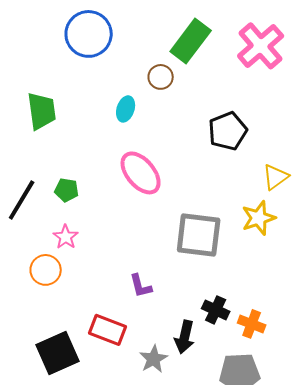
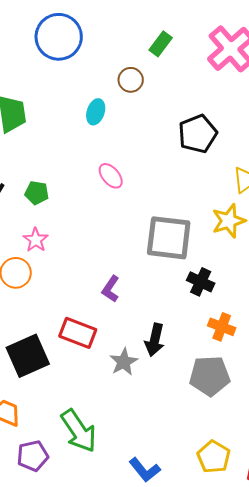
green rectangle: (191, 41) -> (161, 44), size x0.6
pink ellipse: (141, 173) -> (111, 176), size x0.6
purple L-shape: (141, 286) -> (111, 289), turned 48
black cross: (216, 310) -> (201, 282), moved

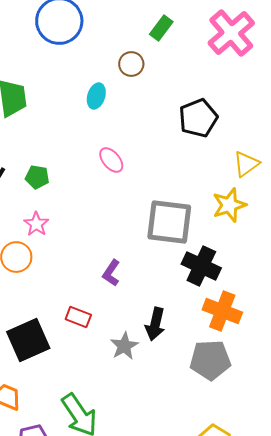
black cross: (201, 282) -> (201, 266), size x1.4
orange cross: (222, 327) -> (222, 311), size x1.4
red rectangle: (78, 333) -> (78, 317), size x0.7

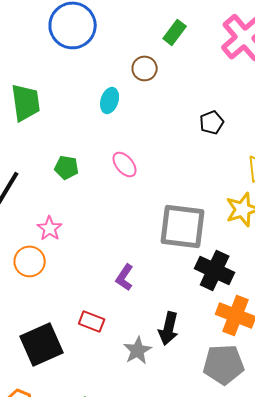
black pentagon: (198, 118) -> (212, 122), size x0.6
green pentagon: (37, 177) -> (67, 167), moved

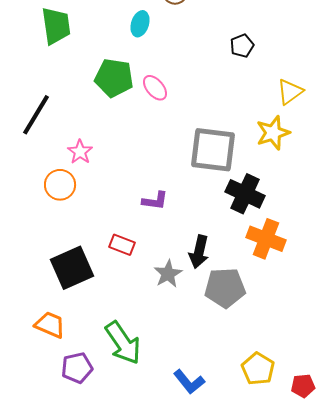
green pentagon: (67, 167) -> (114, 78), moved, size x1.6
purple L-shape: (125, 277) -> (155, 201), turned -116
gray pentagon: (224, 364) -> (225, 288), moved

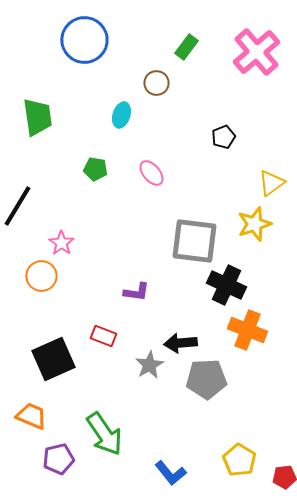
green pentagon: (114, 78) -> (95, 169), size x0.6
pink ellipse: (155, 88) -> (151, 173), moved
black arrow: (199, 252) -> (180, 343), turned 72

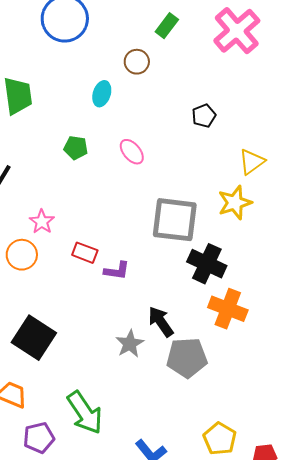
red rectangle: (103, 336) -> (85, 253), moved
black arrow: (180, 343) -> (161, 322), turned 60
black square: (53, 359) -> (34, 338), turned -33

